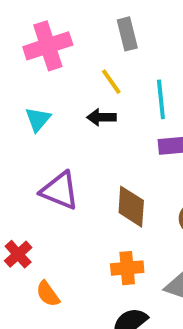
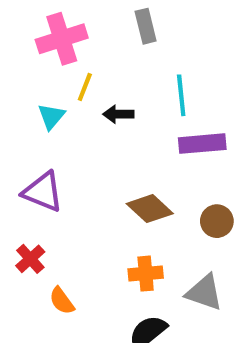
yellow line: (111, 82) -> (85, 87), moved, turned 56
purple triangle: (60, 191) -> (43, 192), moved
brown diamond: (131, 207) -> (150, 209), turned -51

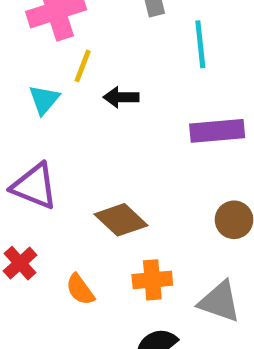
cyan line: (181, 95) -> (200, 44), moved
brown diamond: (150, 209) -> (121, 220), moved
orange semicircle: (62, 301) -> (80, 290), moved

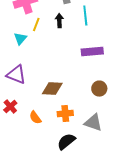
black arrow: (121, 97) -> (59, 21), moved, turned 88
brown diamond: (121, 220) -> (52, 89), turned -40

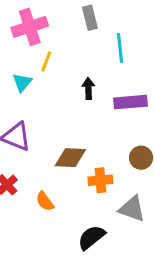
black arrow: (59, 21) -> (88, 88), moved
orange cross: (65, 114) -> (100, 180), moved

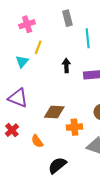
pink cross: (30, 27) -> (27, 24), size x0.7
black semicircle: (91, 237) -> (57, 165), moved

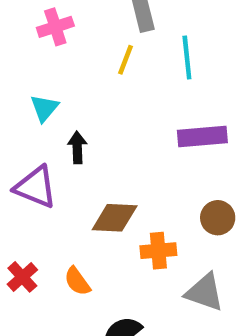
yellow line: (38, 47) -> (126, 60), moved
black arrow: (66, 66) -> (77, 148), moved
red cross: (12, 130) -> (22, 277), moved

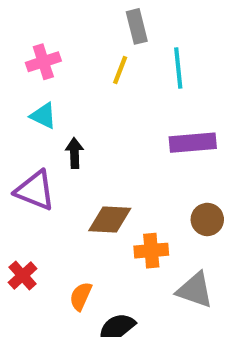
pink cross: (55, 27) -> (43, 62), moved
cyan triangle: (44, 108) -> (43, 116), turned -44
orange semicircle: (77, 281) -> (81, 296), moved, turned 60

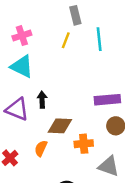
cyan triangle: (43, 116) -> (22, 66), size x1.5
purple rectangle: (193, 143) -> (107, 100), moved
black arrow: (74, 153) -> (42, 100), moved
orange semicircle: (81, 296) -> (41, 148), moved

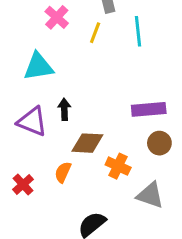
pink cross: (22, 36) -> (57, 17), moved, turned -30
cyan triangle: (22, 66) -> (38, 66), turned -35
orange cross: (84, 144) -> (118, 166), turned 30

